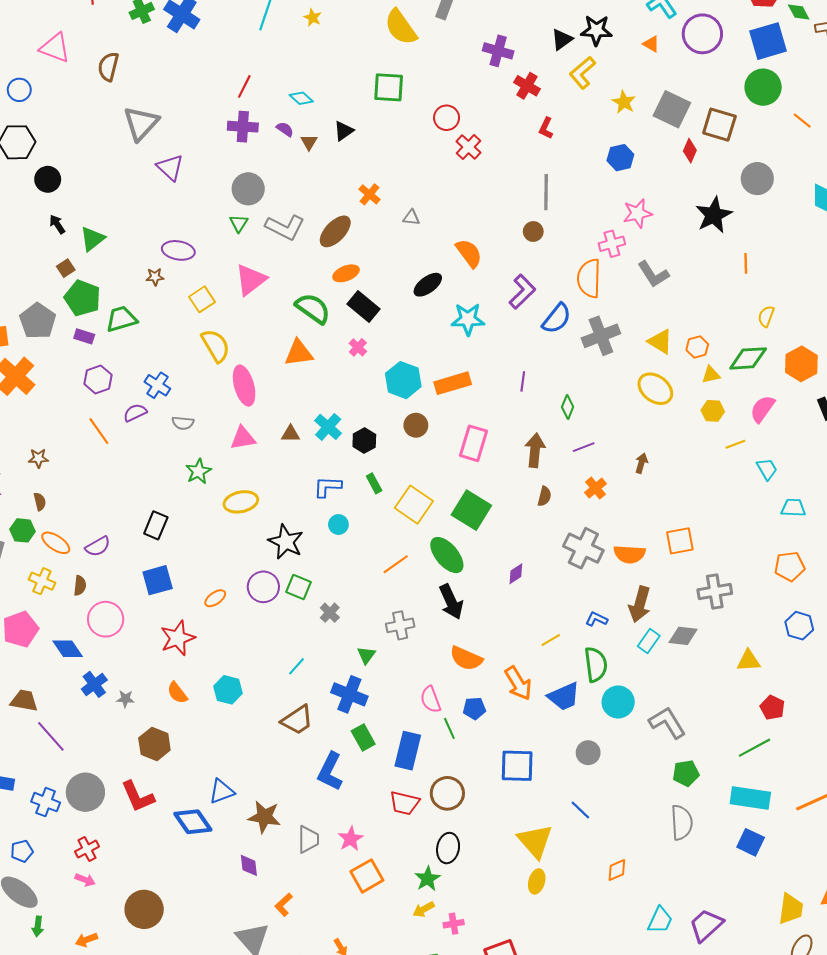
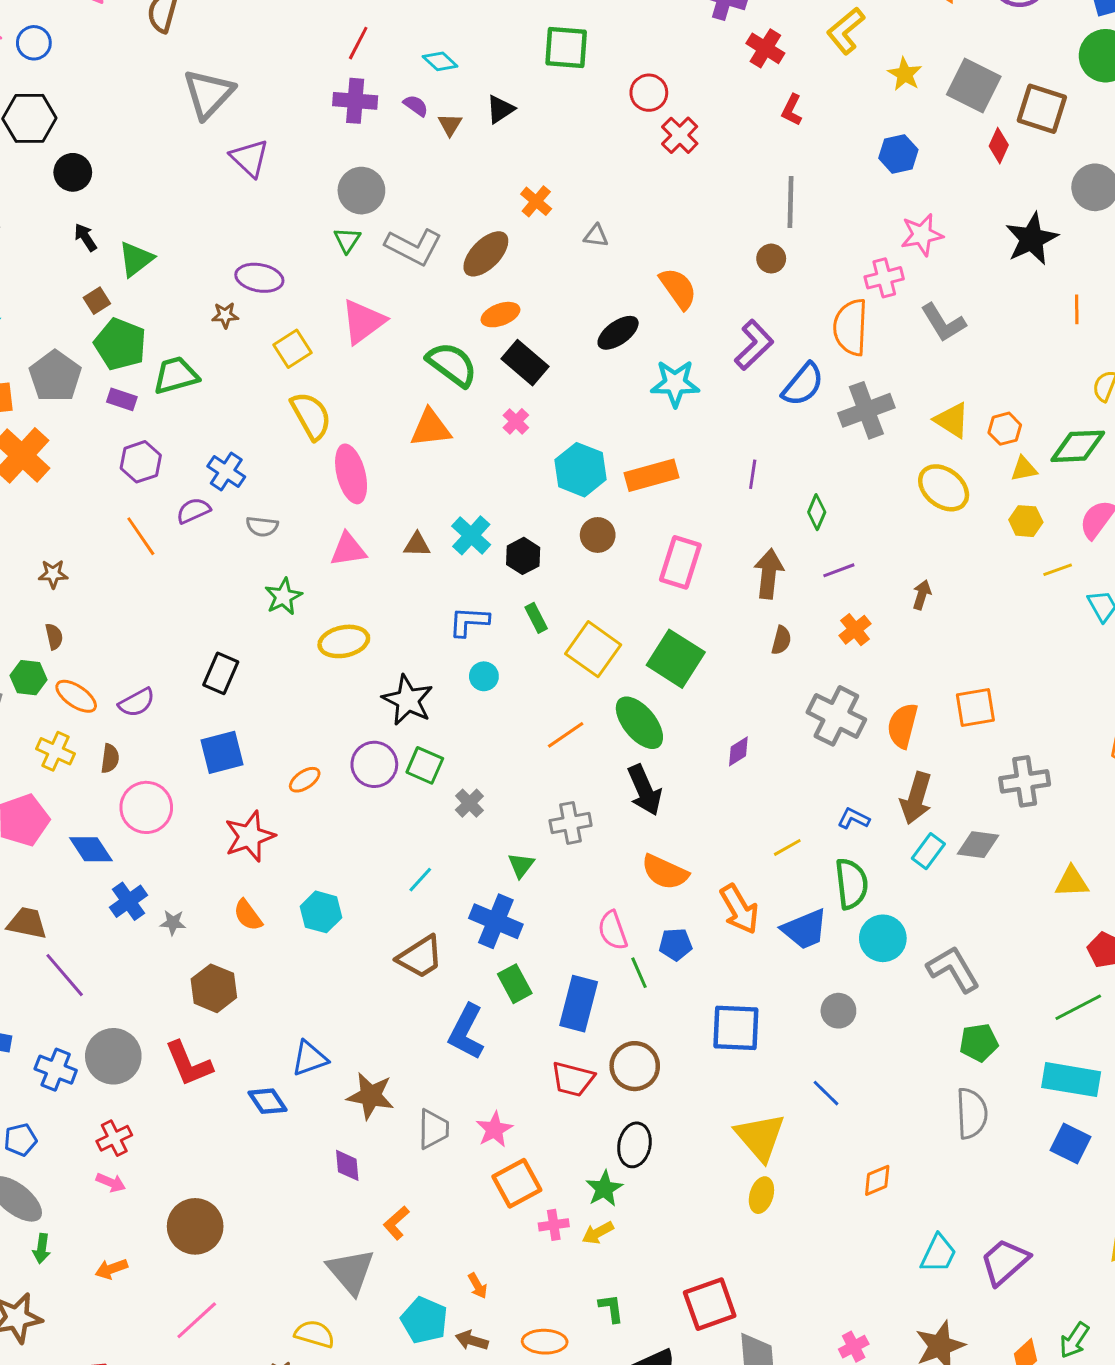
orange semicircle: (629, 554) -> (903, 726), turned 100
blue diamond: (193, 822) -> (267, 1101), size x0.7
pink cross: (454, 924) -> (554, 1225), moved

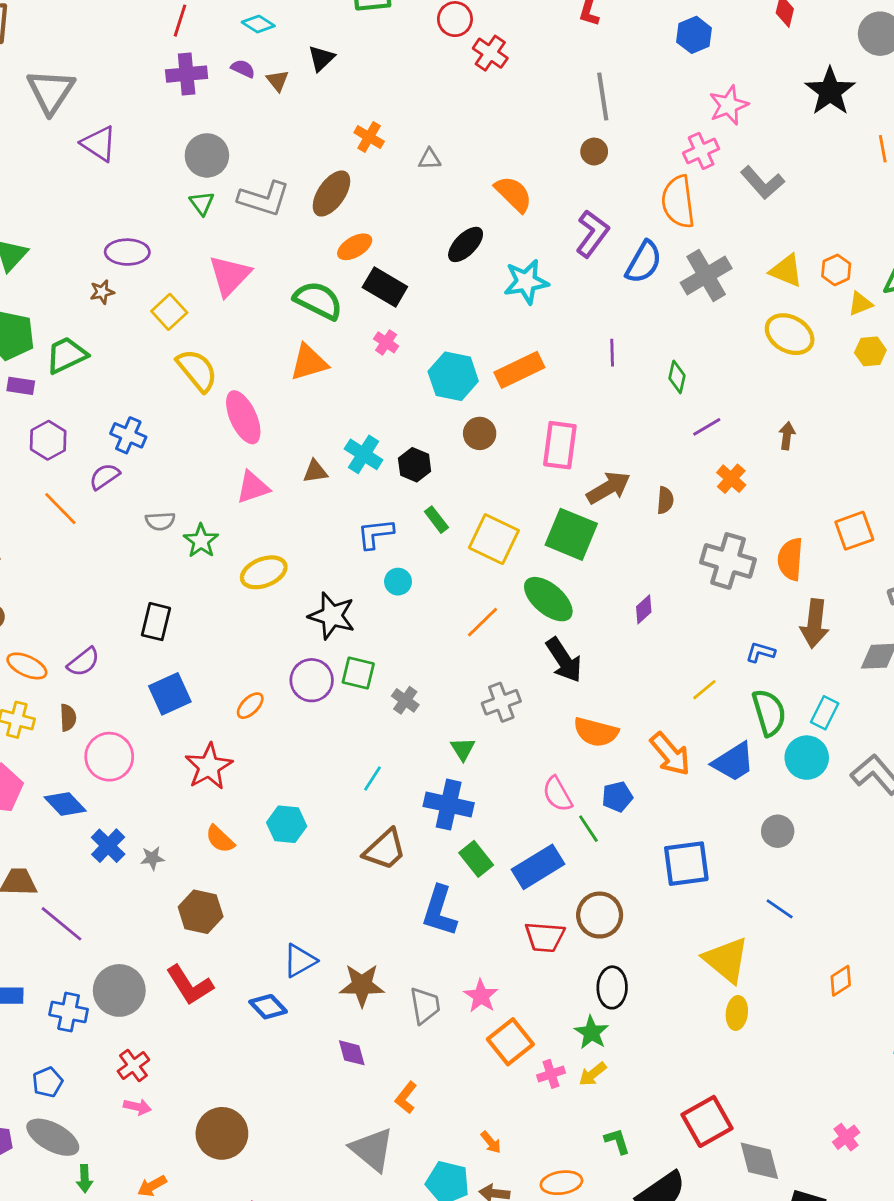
gray semicircle: (262, 526) -> (160, 521), moved
brown arrow: (769, 574) -> (608, 488), moved, turned 63
cyan rectangle: (928, 851) -> (825, 713), moved
blue rectangle: (579, 1004) -> (538, 867), turned 54

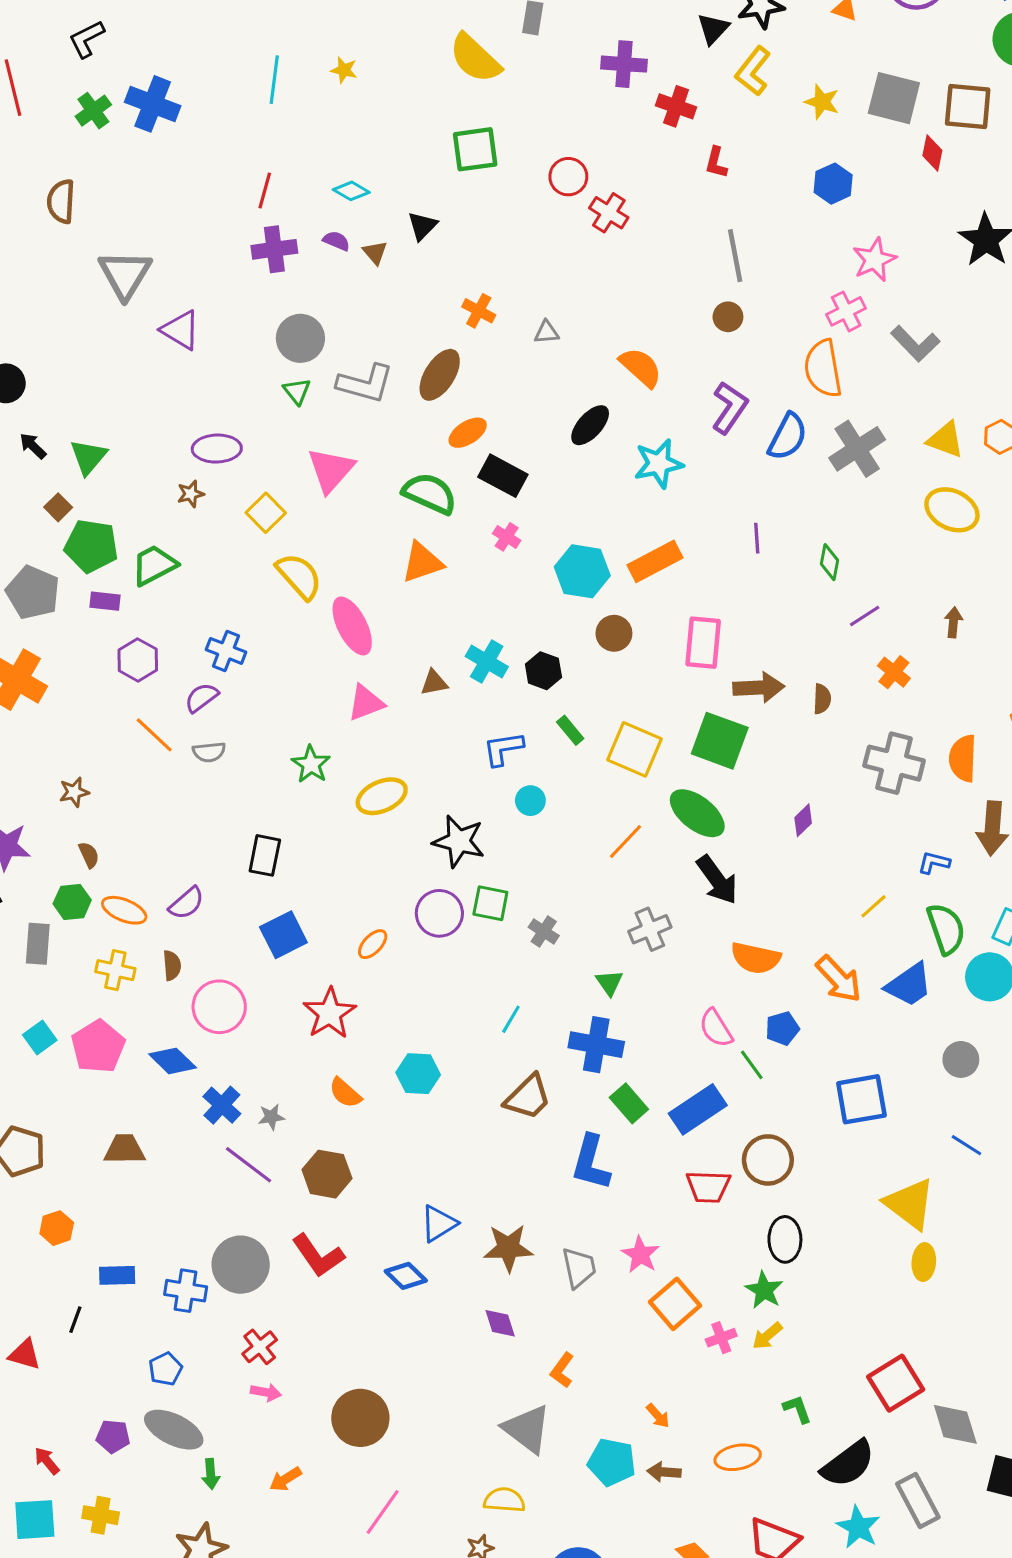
brown arrow: (608, 488) -> (759, 688), turned 30
gray semicircle: (160, 521) -> (209, 752), moved
purple line: (61, 924) -> (249, 1165), moved

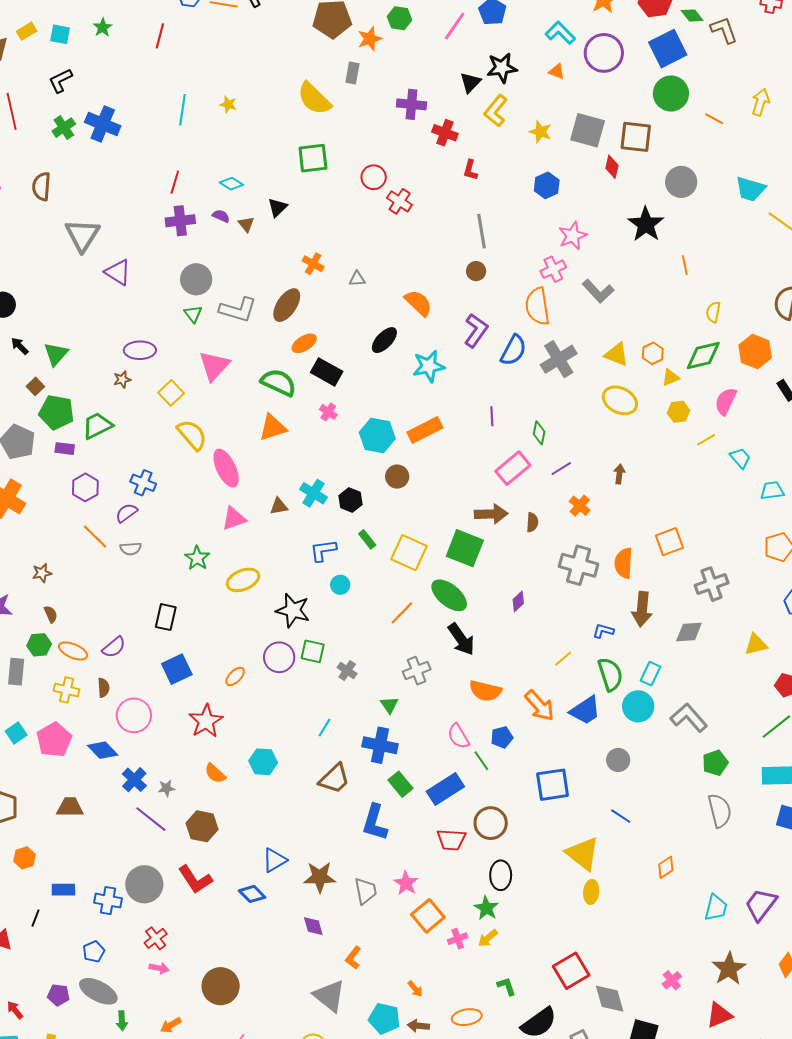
pink rectangle: (703, 643) -> (513, 468), moved, turned 44

